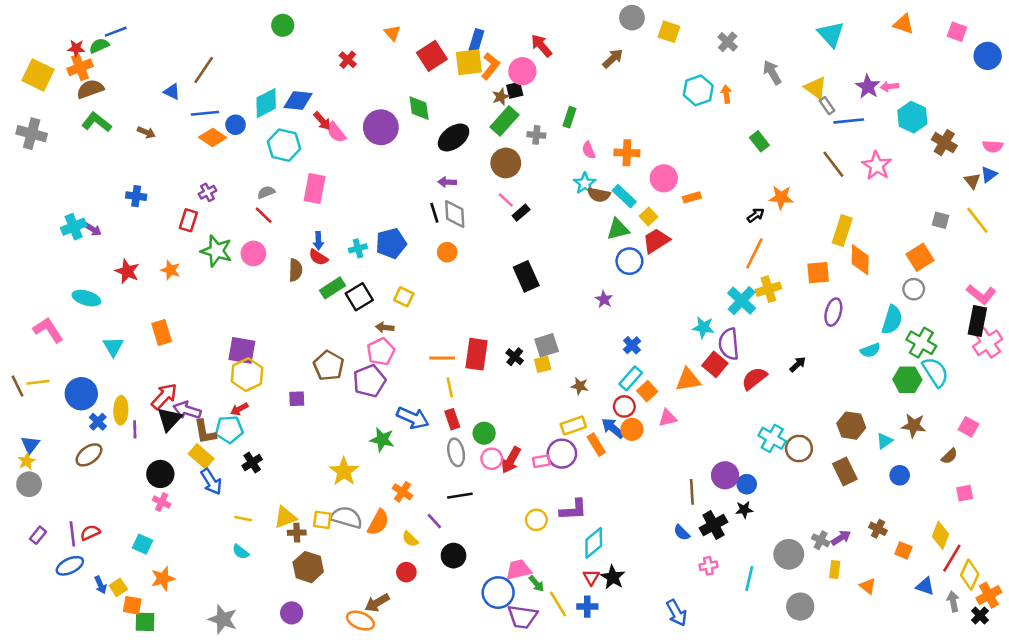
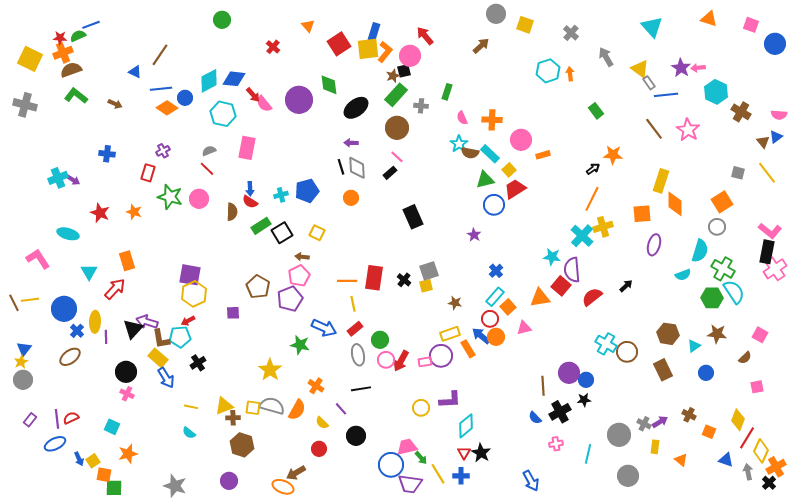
black rectangle: (521, 213) -> (390, 173), moved
red arrow: (164, 396) -> (115, 289), moved
red rectangle: (452, 419) -> (355, 329), turned 70

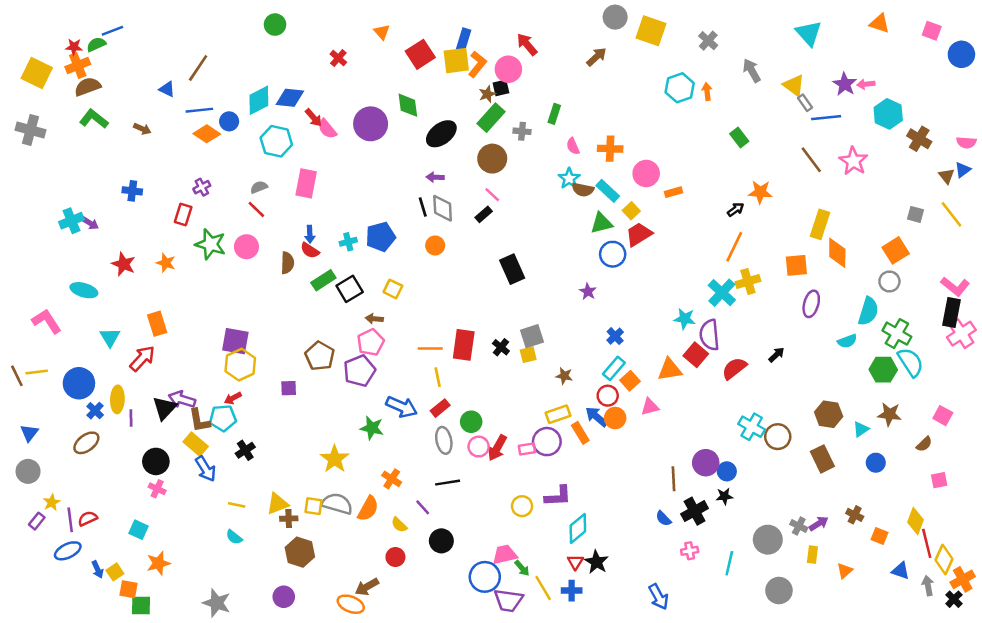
yellow square: (525, 25) -> (651, 31), size x1.4
yellow star: (21, 362) -> (52, 502), moved
red line: (747, 438) -> (927, 543), turned -45
orange triangle: (681, 460) -> (845, 571), turned 40

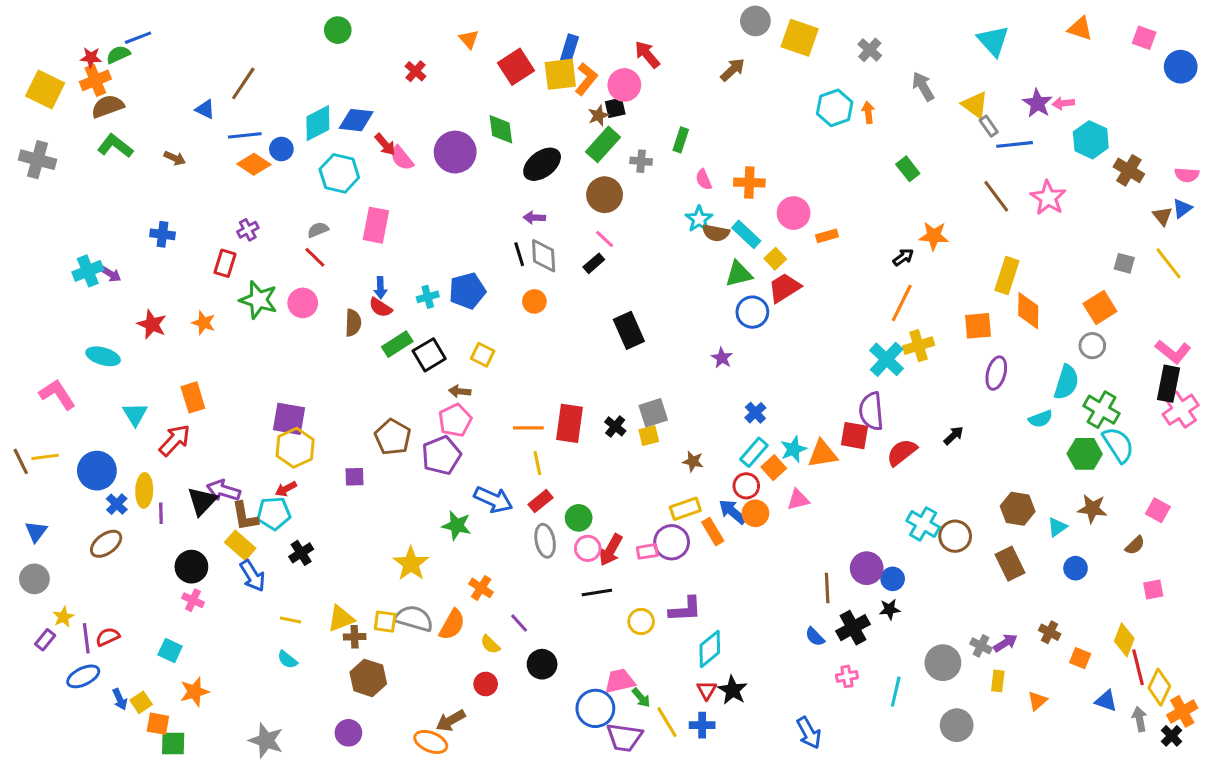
cyan star: (685, 319) -> (794, 449), moved, turned -30
red square: (696, 355) -> (855, 436), turned -30
black line: (448, 483) -> (597, 593), moved

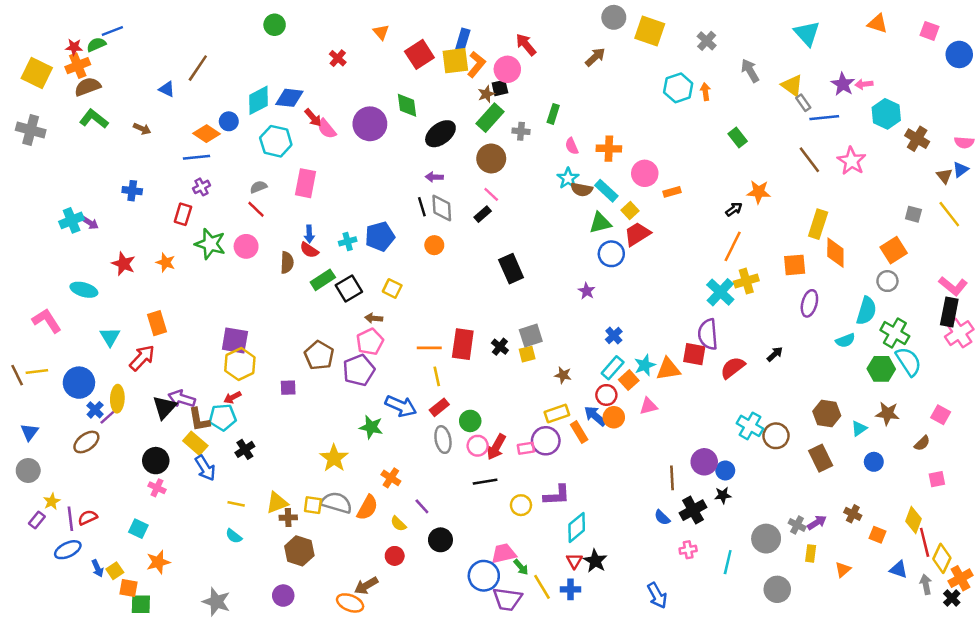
blue line: (245, 135) -> (197, 157), moved
purple line: (161, 513) -> (107, 417), moved, turned 49

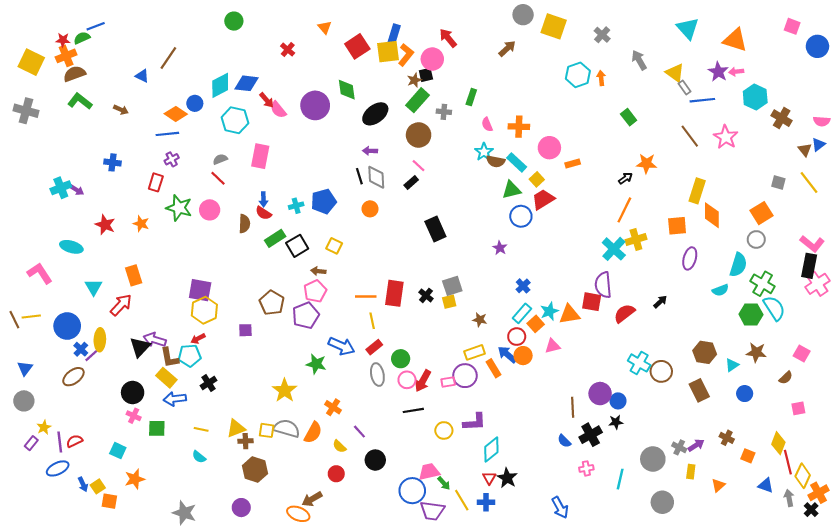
orange triangle: (878, 24) -> (735, 40), moved, size x1.4
blue arrow: (205, 468) -> (175, 399), turned 115
green square: (141, 604) -> (157, 428), moved

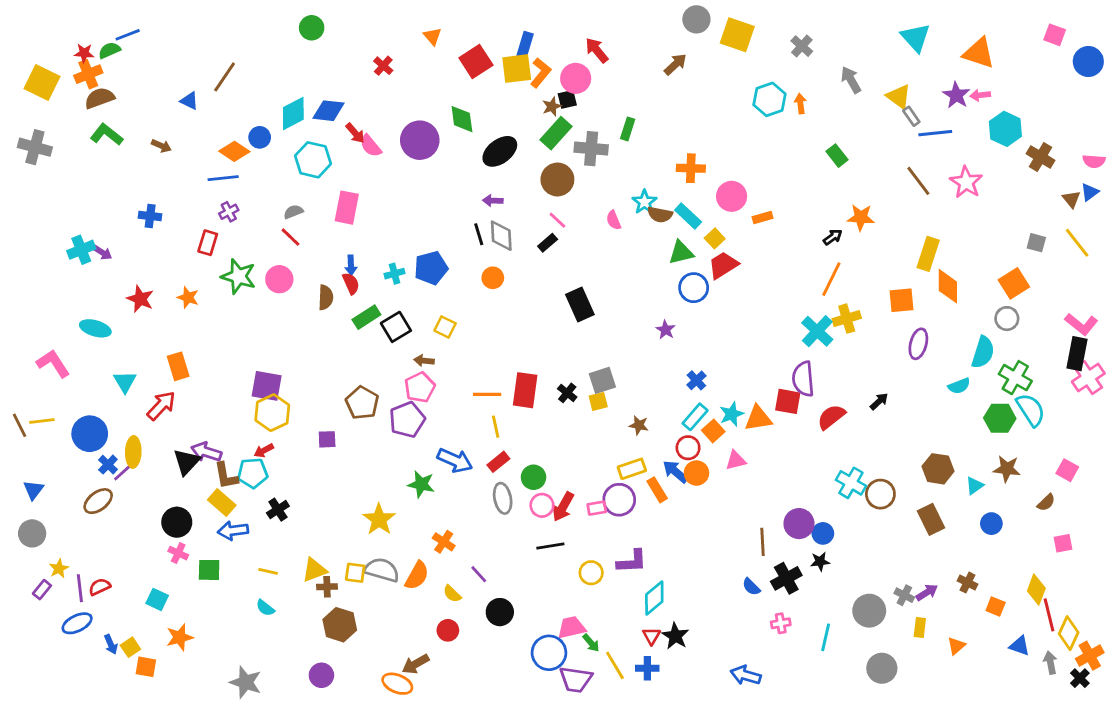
gray cross: (444, 112) -> (591, 149), size x1.6
pink semicircle: (487, 124) -> (614, 220), moved
red semicircle: (263, 213) -> (351, 283), turned -147
blue arrow: (560, 508) -> (746, 675), turned 135

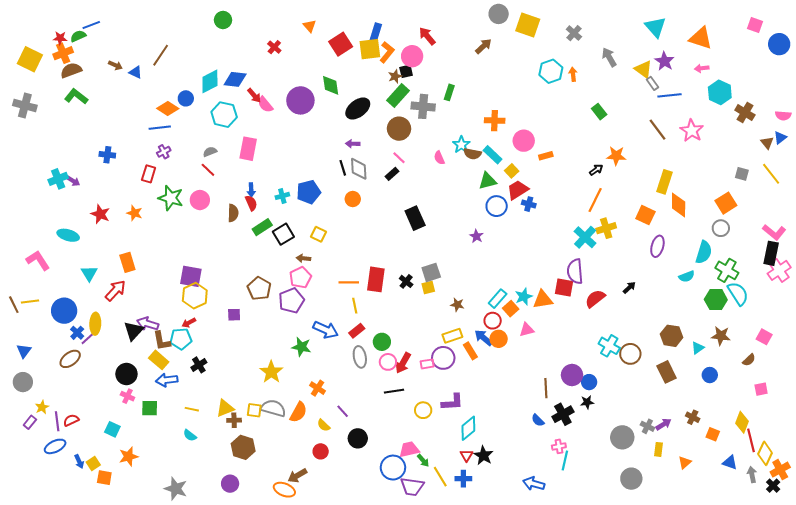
purple star: (956, 95) -> (665, 61), moved
brown arrow: (161, 146) -> (115, 65), moved
orange square: (902, 300) -> (645, 215), turned 30
blue cross: (696, 380) -> (529, 204), moved, turned -32
cyan line: (826, 637) -> (565, 460), moved

